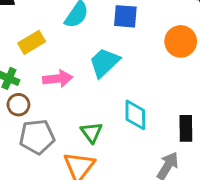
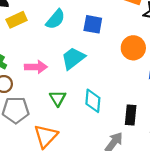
yellow rectangle: (32, 42) -> (17, 20), moved
green triangle: (92, 132) -> (58, 98), moved

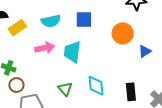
cyan semicircle: (55, 19) -> (51, 21), turned 48
cyan trapezoid: (73, 58) -> (72, 52), turned -35
pink arrow: (36, 67) -> (45, 48), moved

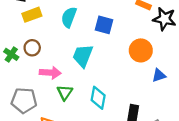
cyan semicircle: (51, 21) -> (69, 17), turned 108
pink arrow: (45, 48) -> (50, 73), moved
brown circle: (16, 85) -> (32, 48), moved

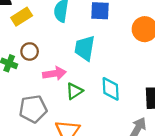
green triangle: (65, 93) -> (74, 91), turned 35

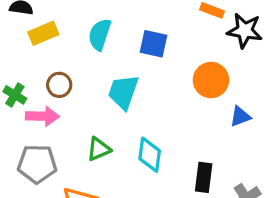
brown circle: (30, 51) -> (59, 85), moved
pink arrow: (54, 73) -> (42, 116), moved

